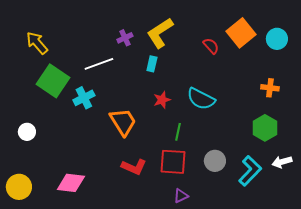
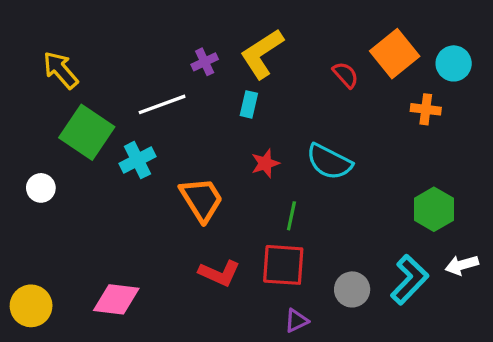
orange cross: (270, 88) -> (426, 109), moved
white circle: (27, 132) -> (41, 188), moved
gray circle: (215, 161) -> (352, 289), moved

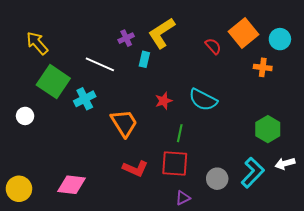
white line: (162, 104) -> (100, 64), turned 44
cyan rectangle: (249, 104) -> (144, 59), moved

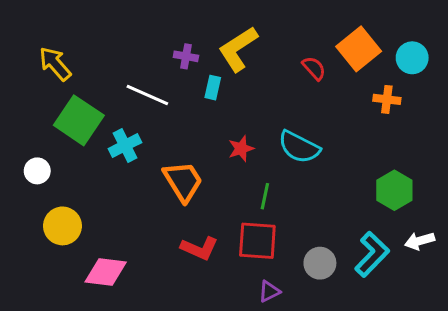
purple cross: (126, 38) -> (186, 56), turned 35
yellow circle: (19, 189) -> (62, 226), moved

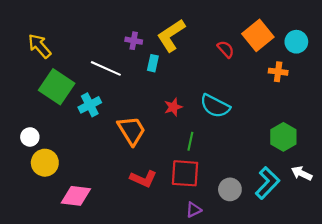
white circle: (37, 171) -> (30, 137), moved
white arrow: (420, 241) -> (302, 173), turned 42

